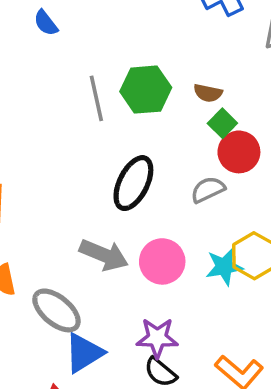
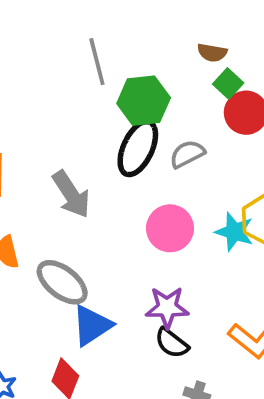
green hexagon: (146, 90) -> (144, 101), moved
gray semicircle: (208, 190) -> (187, 154), moved
gray arrow: (104, 255) -> (71, 194), moved, turned 36
cyan star: (224, 267) -> (234, 232), turned 30

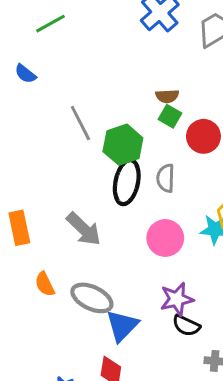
green square: (228, 83) -> (170, 116), moved
gray semicircle: (187, 154) -> (166, 178), turned -48

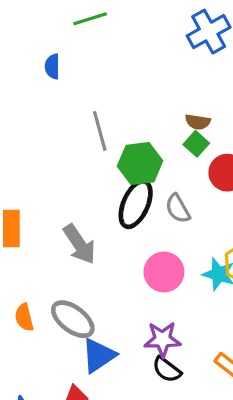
blue semicircle: (25, 74) -> (52, 66), turned 40
gray semicircle: (166, 178) -> (178, 209), turned -44
orange semicircle: (45, 284) -> (24, 317), moved

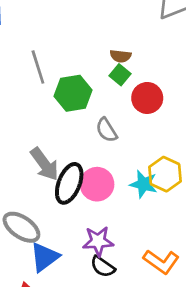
black ellipse: (136, 204) -> (69, 183), moved
gray arrow: (79, 244) -> (44, 164), moved

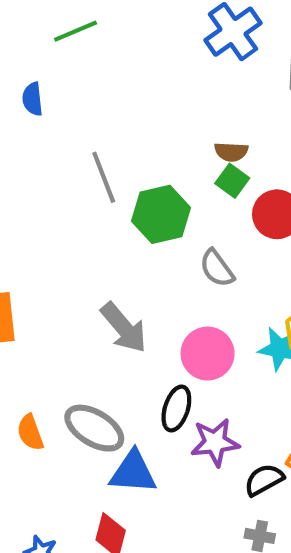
black ellipse: (69, 183) -> (176, 409), moved, size x0.7
blue triangle: (45, 257) -> (133, 472), turned 44
black semicircle: (103, 267) -> (264, 480), moved, turned 120

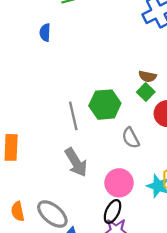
gray line: (104, 177) -> (73, 116), moved
black ellipse: (176, 409) -> (113, 212), moved

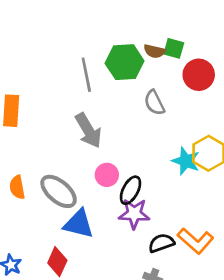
brown semicircle: (148, 76) -> (154, 51), moved
green square: (146, 92) -> (174, 48), turned -30
pink circle: (119, 183) -> (107, 175), moved, size x0.7

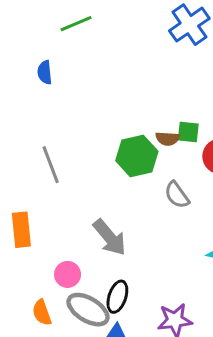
gray line: (86, 75) -> (51, 165), moved
pink circle: (107, 175) -> (68, 274), moved
black ellipse: (130, 190) -> (117, 297), moved

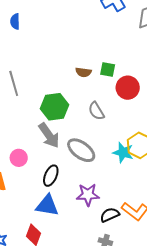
brown semicircle: (168, 139) -> (83, 72), moved
green hexagon: (137, 156) -> (55, 107), moved
gray ellipse: (88, 310) -> (81, 150), moved

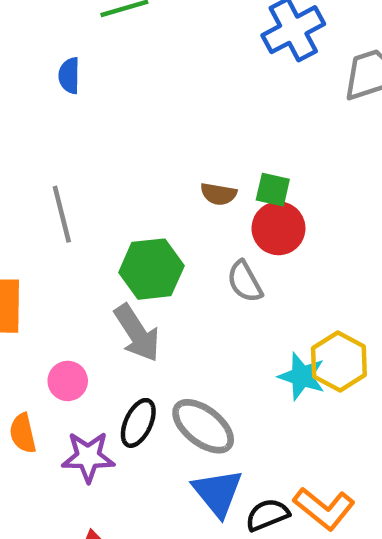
red circle: (128, 88) -> (278, 228), moved
gray ellipse: (81, 150) -> (203, 426), moved
purple star: (88, 195) -> (88, 457), moved
blue triangle: (47, 205) -> (218, 493), moved, turned 40

